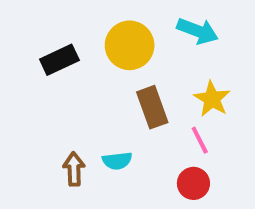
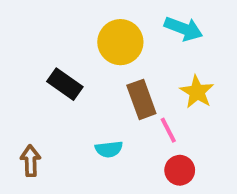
black rectangle: (59, 60) -> (65, 84), moved, turned 60
pink line: (200, 140) -> (168, 130), moved
brown arrow: (74, 169) -> (31, 161), moved

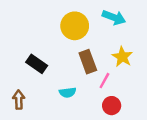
black rectangle: (65, 84) -> (37, 64), moved
pink line: (168, 130) -> (104, 81), turned 56

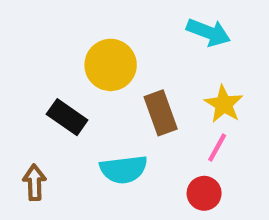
yellow circle: (75, 26) -> (111, 65), moved
pink line: (104, 81) -> (217, 148), moved
cyan semicircle: (68, 92) -> (124, 169), size x1.5

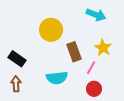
black rectangle: (67, 117) -> (17, 59), moved
pink line: (217, 148) -> (91, 68), moved

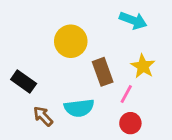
brown arrow: (16, 84) -> (43, 116), moved, turned -42

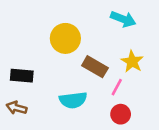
brown rectangle: (103, 72) -> (95, 67), turned -40
black rectangle: (24, 82) -> (22, 76), turned -30
brown arrow: (43, 116) -> (17, 108), moved, turned -30

